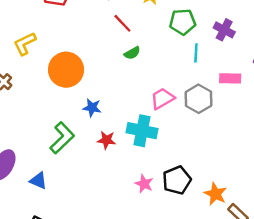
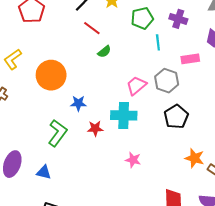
black pentagon: (177, 180) -> (176, 117), moved

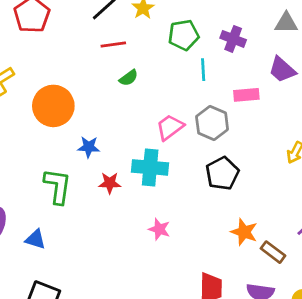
red line: (92, 28) -> (113, 45), turned -48
green L-shape: (58, 133) -> (58, 186), turned -32

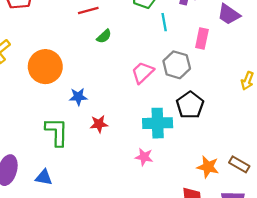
pink rectangle: (246, 95) -> (202, 39), turned -66
cyan cross: (150, 167) -> (158, 123), moved
orange star: (244, 232) -> (208, 167), moved

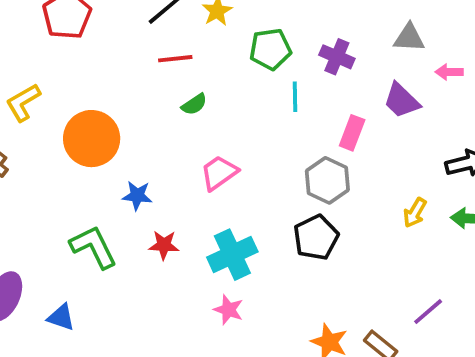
gray hexagon: (177, 65) -> (327, 180), moved
pink trapezoid: (143, 73) -> (219, 173), moved
cyan cross: (158, 123) -> (232, 255), moved, turned -32
green L-shape: (57, 132) -> (93, 247), turned -36

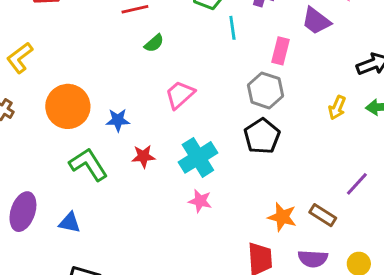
orange circle: (92, 139) -> (68, 106), moved

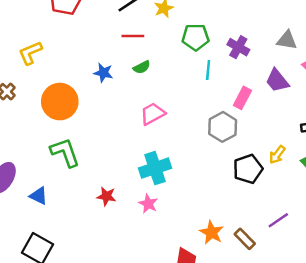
blue star: (118, 120) -> (103, 73), moved
black pentagon: (262, 136) -> (248, 169), moved
red star: (143, 156) -> (106, 196), moved

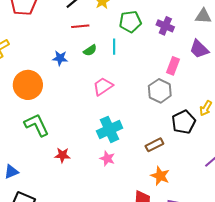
cyan line: (208, 70) -> (114, 47), moved
blue triangle: (39, 196) -> (11, 172), moved, turned -42
red star: (106, 196) -> (62, 155), moved
brown rectangle: (245, 239) -> (154, 145), moved, turned -66

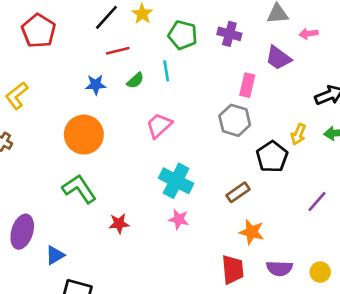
green pentagon: (130, 22) -> (183, 35), turned 30
blue star: (60, 58) -> (96, 85), moved
orange circle: (28, 85) -> (84, 135), moved
cyan cross: (110, 129) -> (176, 181), turned -30

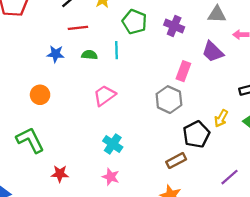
green semicircle: (135, 80) -> (89, 55), turned -140
orange circle: (84, 135) -> (40, 95), size x0.6
cyan cross: (176, 181) -> (113, 144), size x0.7
brown rectangle: (238, 192) -> (176, 161), moved

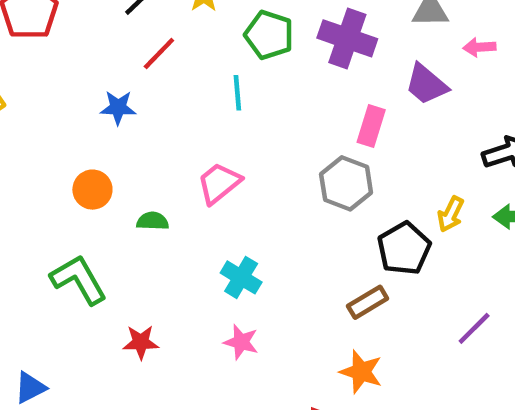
purple cross: (174, 26) -> (347, 38), size x1.4
red line: (78, 28) -> (159, 54), turned -36
green semicircle: (89, 55) -> (153, 221), moved

